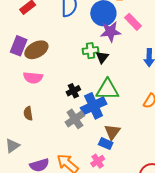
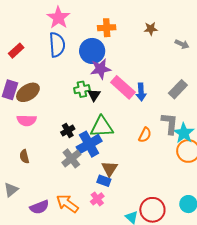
pink rectangle: (133, 22) -> (123, 87), moved, size x1.4

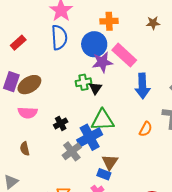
pink rectangle: (123, 87) -> (124, 55), moved
blue arrow: (141, 92) -> (142, 86), size x1.4
black cross: (68, 131) -> (61, 123), moved

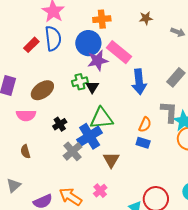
red rectangle: (18, 43) -> (31, 45), moved
brown ellipse: (29, 85) -> (42, 90), moved
blue rectangle: (104, 174) -> (143, 143), moved

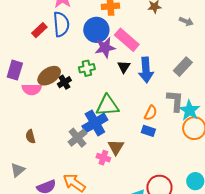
black triangle: (92, 87) -> (124, 67), moved
pink semicircle: (26, 115) -> (32, 89), moved
black cross: (60, 124) -> (64, 82), moved
pink cross: (100, 191) -> (103, 158), moved, turned -32

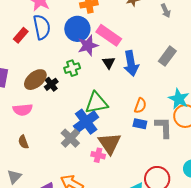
gray arrow: (186, 21) -> (166, 11), turned 48
pink semicircle: (32, 89) -> (23, 110), moved
gray L-shape: (175, 101) -> (164, 127), moved
brown triangle: (116, 147) -> (109, 143), size x1.4

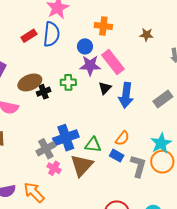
blue circle: (77, 29) -> (85, 46), size x0.6
green triangle: (96, 103) -> (93, 145), moved, size x0.7
pink cross: (98, 155) -> (54, 168), moved

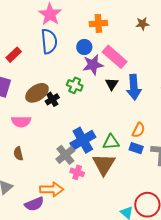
red rectangle: (29, 36) -> (14, 55), moved
green cross: (68, 82) -> (75, 85), turned 35
orange arrow: (34, 192) -> (52, 189), moved, turned 145

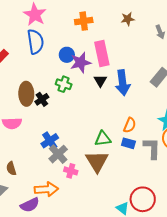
blue circle: (84, 47) -> (67, 55), moved
pink rectangle: (115, 57) -> (102, 53), turned 40
brown ellipse: (37, 93) -> (26, 94), turned -55
blue cross: (83, 140) -> (50, 141), moved, size x0.7
brown semicircle: (18, 154) -> (11, 169), moved

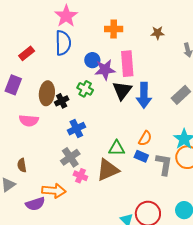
black triangle: (100, 81) -> (122, 90), size x1.5
blue cross: (50, 141) -> (76, 129), moved
brown triangle: (97, 161) -> (108, 170), turned 30

